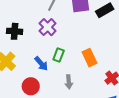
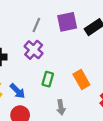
blue arrow: (41, 64) -> (17, 91), moved

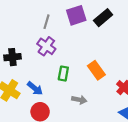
gray arrow: (61, 107) -> (79, 100), turned -64

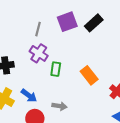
green rectangle: (63, 74) -> (56, 69), moved
gray arrow: (79, 100) -> (59, 106), moved

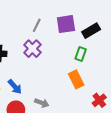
green rectangle: (56, 69) -> (81, 54), moved

